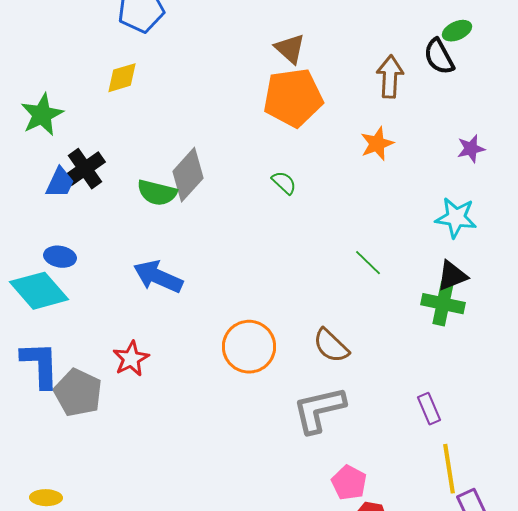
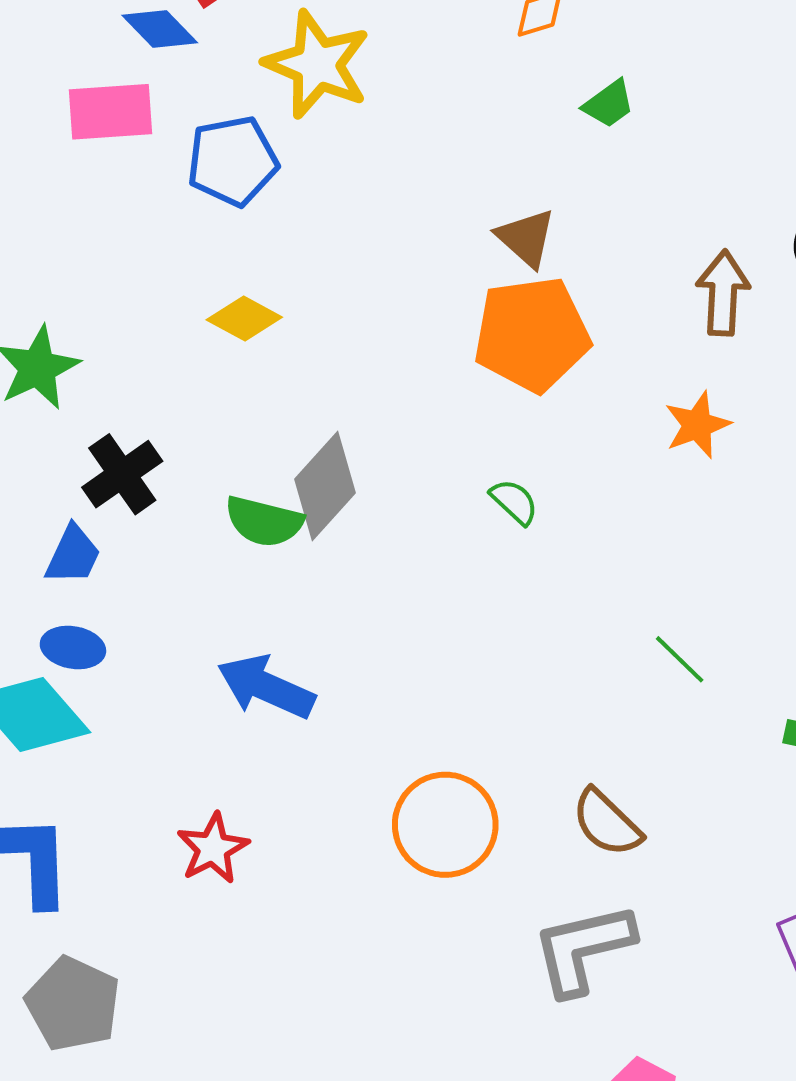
yellow diamond: (122, 78) -> (244, 319), moved, turned 45
blue trapezoid: (60, 183) -> (73, 555), moved
gray pentagon: (78, 393) -> (73, 1004), moved

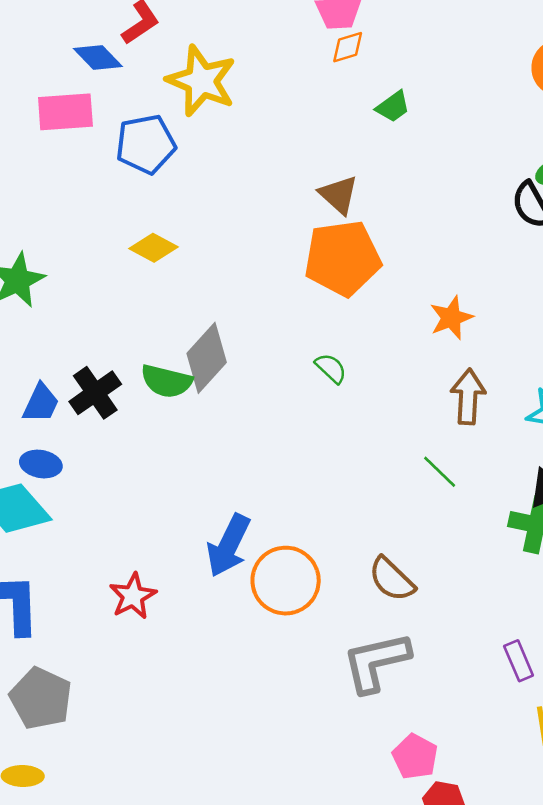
brown arrow: (723, 293) -> (468, 397), moved
black cross: (122, 474) -> (95, 393), moved
blue arrow: (266, 687) -> (229, 546), moved, turned -88

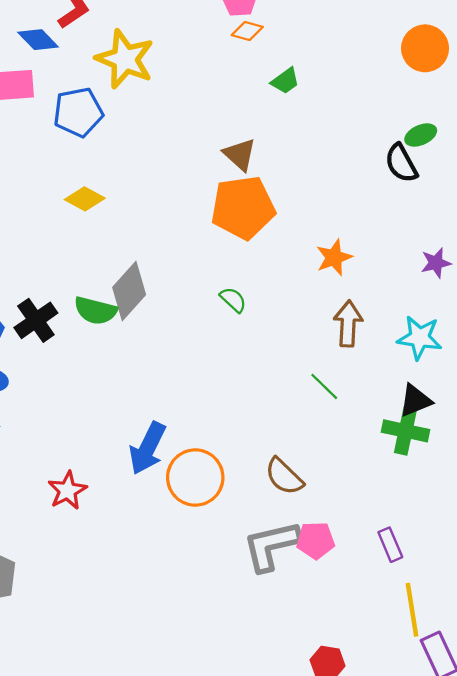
orange diamond: (348, 47) -> (247, 31), turned 32
pink pentagon: (415, 757) -> (316, 540), moved, turned -30

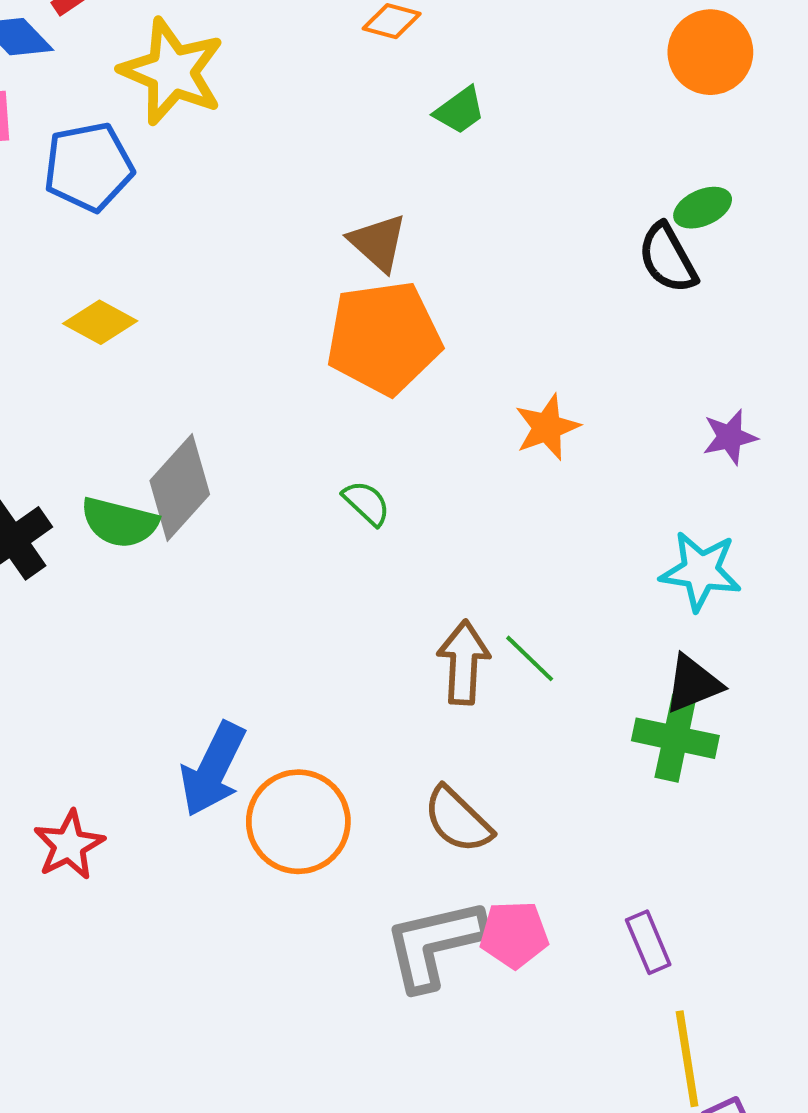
brown arrow: (348, 324) -> (464, 662), moved

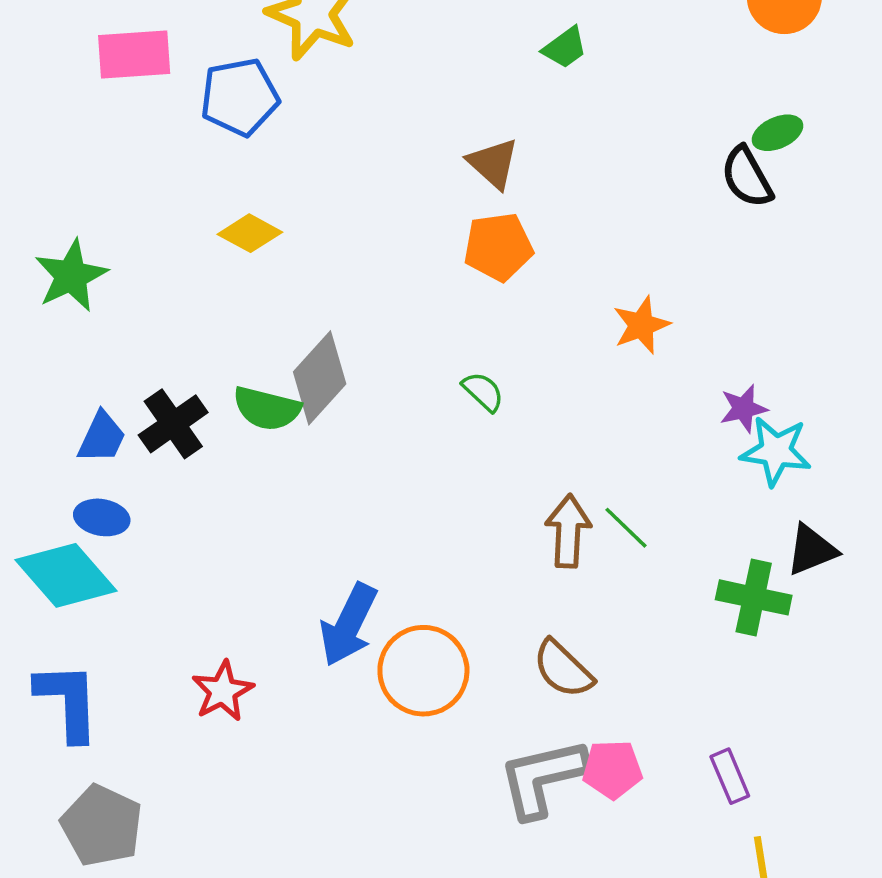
orange pentagon: (384, 338) -> (498, 247), size x0.7
purple star: (730, 437) -> (743, 409), moved
black triangle: (693, 684) -> (812, 550), moved

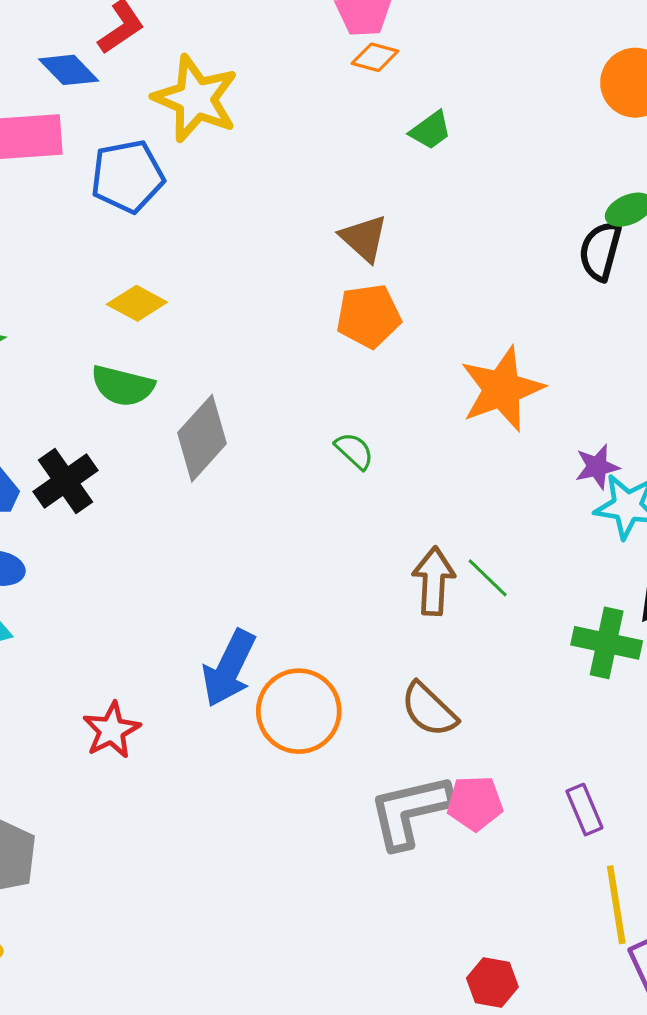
black semicircle: (747, 177) -> (600, 251), turned 44
orange star: (641, 325) -> (502, 389), size x1.6
green semicircle: (267, 409) -> (123, 386), moved

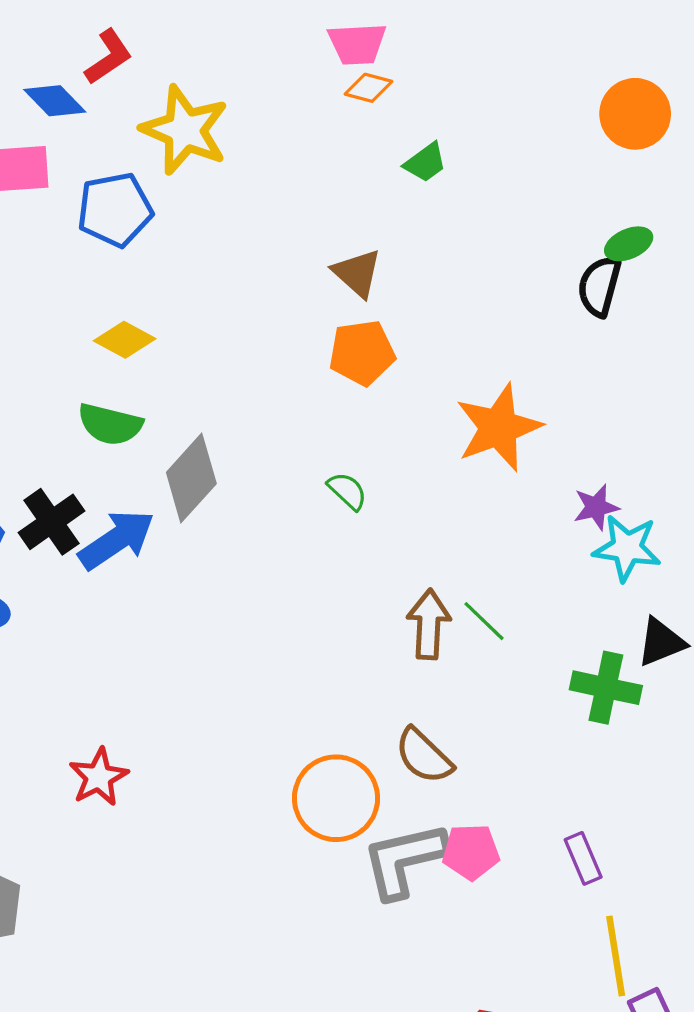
blue arrow: (229, 668) -> (117, 540), moved, turned -150
orange circle: (299, 711) -> (336, 798), moved

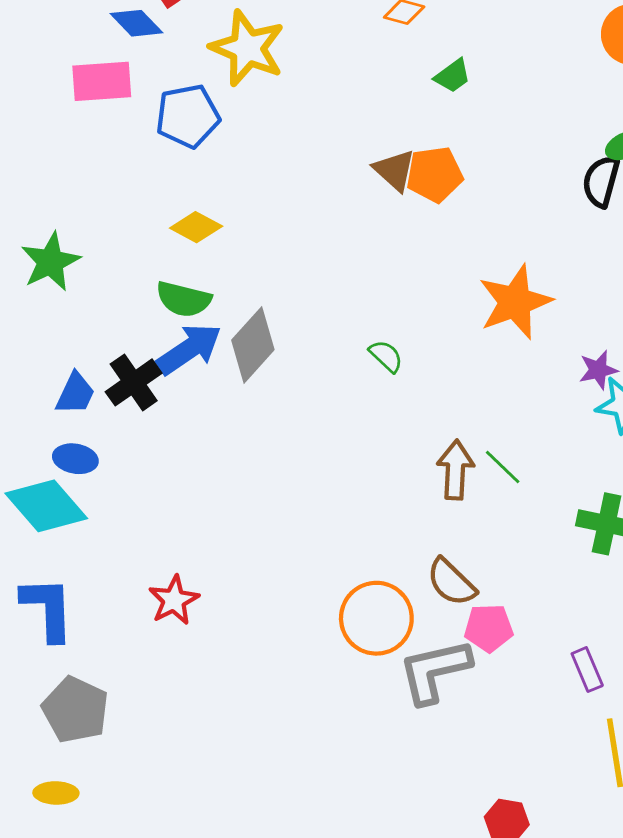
orange pentagon: (362, 353) -> (435, 174), moved
blue arrow: (117, 540) -> (189, 349), moved
pink pentagon: (471, 852) -> (489, 628), moved

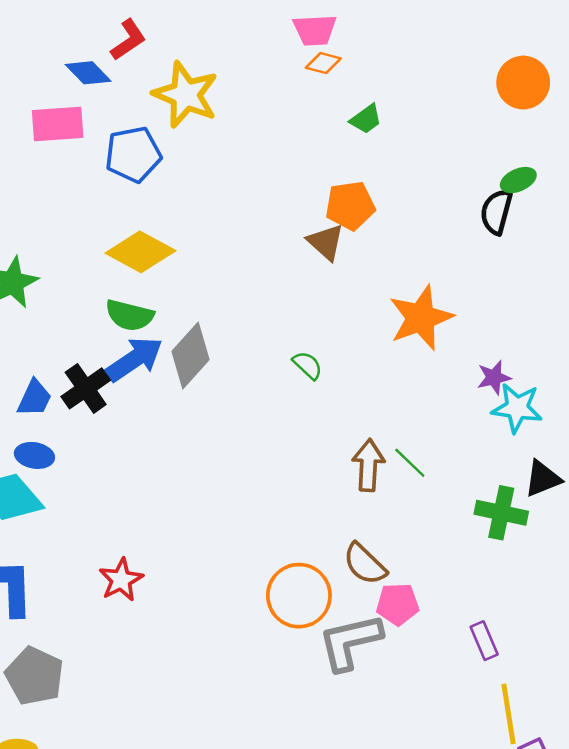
brown triangle: (394, 170) -> (326, 242), moved
yellow diamond: (196, 227) -> (140, 252), size x1.5

